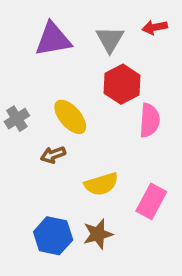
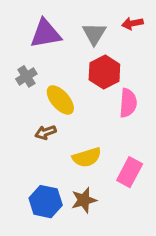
gray cross: (17, 119) -> (26, 76), moved

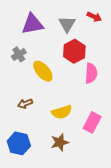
red arrow: (132, 23) -> (94, 17), turned -144
brown arrow: (46, 132) -> (25, 104), moved
blue hexagon: (46, 202) -> (19, 143), moved

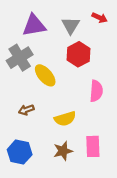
gray cross: (19, 54) -> (20, 58), size x1.6
pink semicircle: (91, 73) -> (96, 91), moved
pink rectangle: (92, 122) -> (93, 146), moved, turned -30

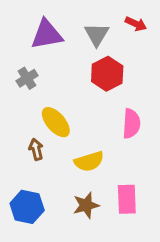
gray cross: (20, 58) -> (27, 78), size x0.6
yellow ellipse: (45, 75) -> (56, 122), moved
brown arrow: (26, 110) -> (36, 149), turned 96

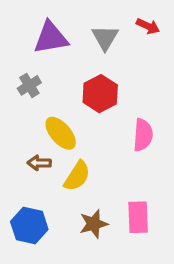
red hexagon: (107, 74) -> (100, 94), moved
brown arrow: (36, 149) -> (39, 163), turned -75
yellow semicircle: (89, 161) -> (77, 176), moved, turned -40

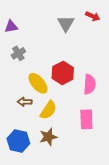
purple triangle: (51, 38) -> (11, 27), moved, size x0.6
red hexagon: (100, 94) -> (63, 73), moved
pink rectangle: (138, 217) -> (86, 119), moved
brown star: (94, 224) -> (48, 137), moved

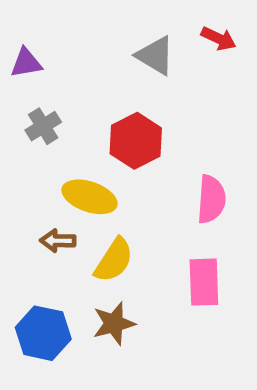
gray triangle: (66, 23) -> (155, 56), turned -30
red hexagon: (63, 73) -> (136, 141), moved
yellow ellipse: (38, 83) -> (89, 197), turned -30

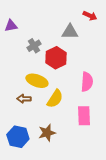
gray triangle: (155, 56) -> (70, 32), moved, turned -30
gray cross: (43, 126) -> (34, 46), moved
yellow semicircle: (114, 260) -> (55, 99), moved

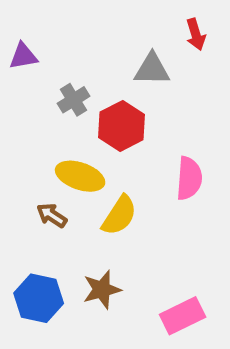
red arrow: (90, 16) -> (196, 34), turned 48
brown arrow: (24, 99) -> (52, 215), turned 32
pink rectangle: (84, 116) -> (183, 316), moved, turned 66

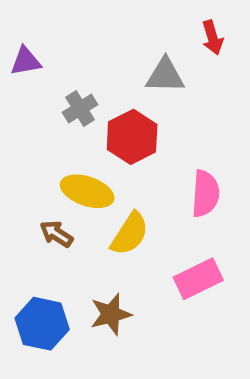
pink rectangle: (183, 316) -> (198, 279), moved

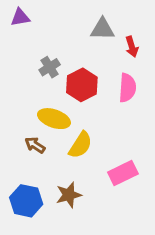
red arrow: (212, 38) -> (132, 47), moved
purple triangle: (26, 61) -> (20, 17), moved
gray triangle: (165, 75) -> (102, 29), moved
pink semicircle: (205, 194) -> (127, 88), moved

